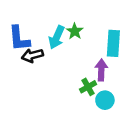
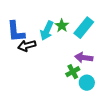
cyan rectangle: (113, 43) -> (84, 28), moved, turned 35
purple arrow: (101, 70) -> (84, 58), turned -84

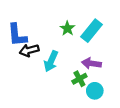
cyan arrow: (47, 31) -> (51, 61), moved

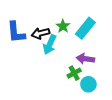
black arrow: (29, 50) -> (40, 33), moved
cyan arrow: (51, 61) -> (50, 45), moved

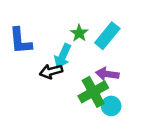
black arrow: (40, 33) -> (51, 71), moved
green cross: (74, 73) -> (93, 92), size x1.6

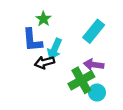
green star: (79, 33) -> (43, 19), moved
blue L-shape: (20, 41) -> (32, 40), moved

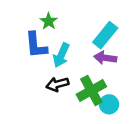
black arrow: (45, 62) -> (57, 84), moved
purple arrow: (94, 65) -> (105, 58), moved

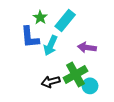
cyan rectangle: (105, 35) -> (65, 21), moved
black arrow: (57, 84) -> (51, 82), moved

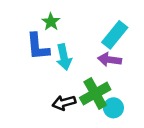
cyan rectangle: (65, 21) -> (115, 35), moved
cyan arrow: (51, 45) -> (64, 57), turned -36

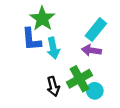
green star: (51, 22) -> (42, 19), size x1.6
black arrow: (64, 103) -> (53, 86), turned -90

